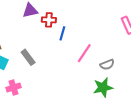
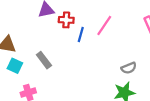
pink line: (84, 53) -> (104, 26), moved

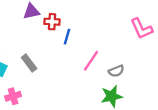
pink line: (104, 26) -> (91, 61), moved

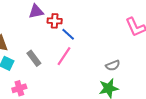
blue line: (67, 37) -> (68, 34), turned -64
pink line: (91, 61) -> (64, 56), moved

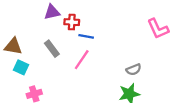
blue line: (68, 34) -> (86, 36), turned -32
gray rectangle: (34, 58) -> (52, 49), moved

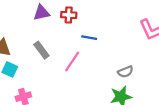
red cross: (72, 22) -> (69, 15), moved
blue line: (86, 36) -> (89, 38), moved

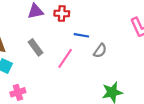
gray semicircle: (125, 72) -> (100, 51), moved, turned -32

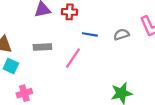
gray rectangle: (35, 47) -> (42, 47), turned -56
gray semicircle: (100, 51) -> (121, 34), moved, turned -144

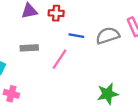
gray semicircle: (121, 34) -> (108, 36), size x1.5
pink cross: (24, 93) -> (11, 94), turned 32

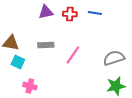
blue line: (76, 36) -> (95, 13), moved
gray semicircle: (108, 36) -> (114, 58), moved

